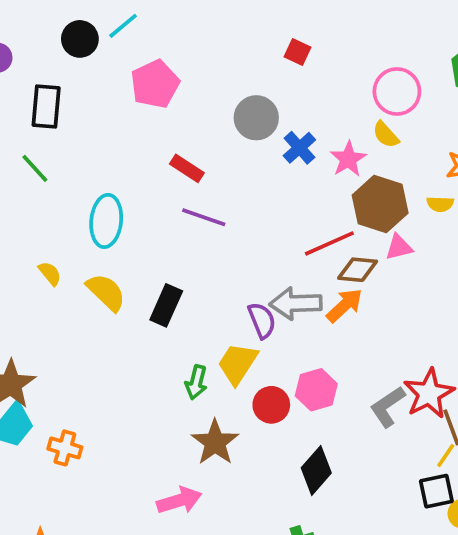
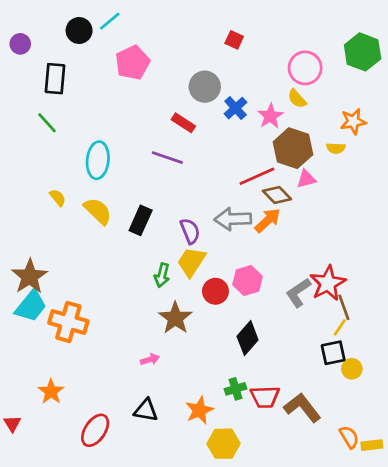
red rectangle: (187, 168) -> (183, 123), moved
brown diamond: (358, 270) -> (277, 195), turned 40
purple semicircle: (262, 320) -> (190, 231), moved
orange cross: (65, 448) -> (68, 322), size x1.6
pink arrow: (179, 501) -> (150, 359), size x0.6

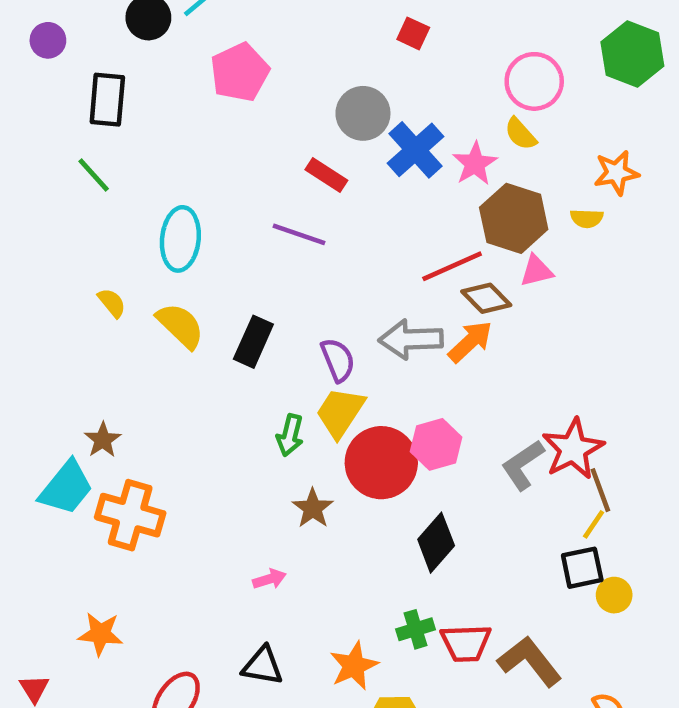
blue cross: (236, 108) -> (415, 150), size x1.4
brown star: (30, 277) -> (103, 440), moved, size x0.6
red circle: (215, 291) -> (381, 463), size x1.6
brown star: (175, 318) -> (313, 508), size x0.7
orange star: (51, 392) -> (100, 634), turned -30

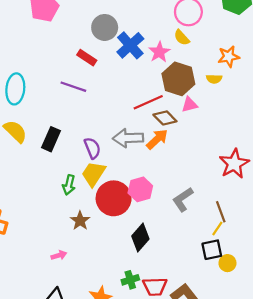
red star: (573, 449) -> (234, 164), moved

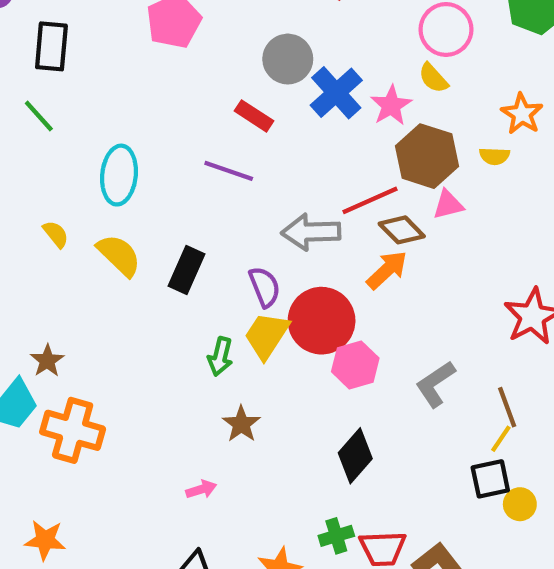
orange star: (229, 57) -> (522, 114), turned -30
gray arrow: (128, 138) -> (311, 232), moved
red circle: (114, 198) -> (322, 321), moved

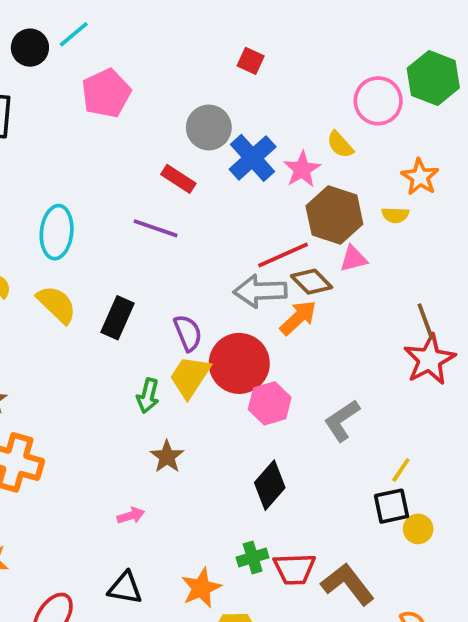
pink circle: (446, 29) -> (378, 101), moved
gray arrow: (311, 232) -> (260, 291), moved
brown line: (507, 407) -> (426, 322), moved

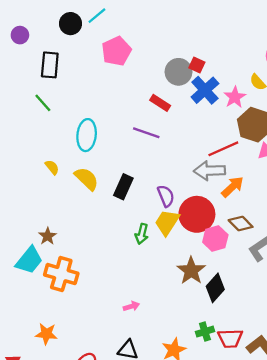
red square: (251, 61) -> (197, 65), moved
brown diamond: (312, 282) -> (241, 224), moved
brown star: (167, 457) -> (191, 271), moved, size x1.4

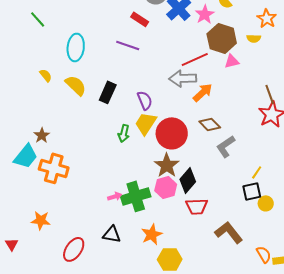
red circle: (197, 214) -> (172, 133), moved
pink hexagon: (215, 238) -> (166, 187), moved
green cross: (205, 332) -> (136, 196), moved, size x1.8
red trapezoid: (230, 338) -> (197, 206), moved

